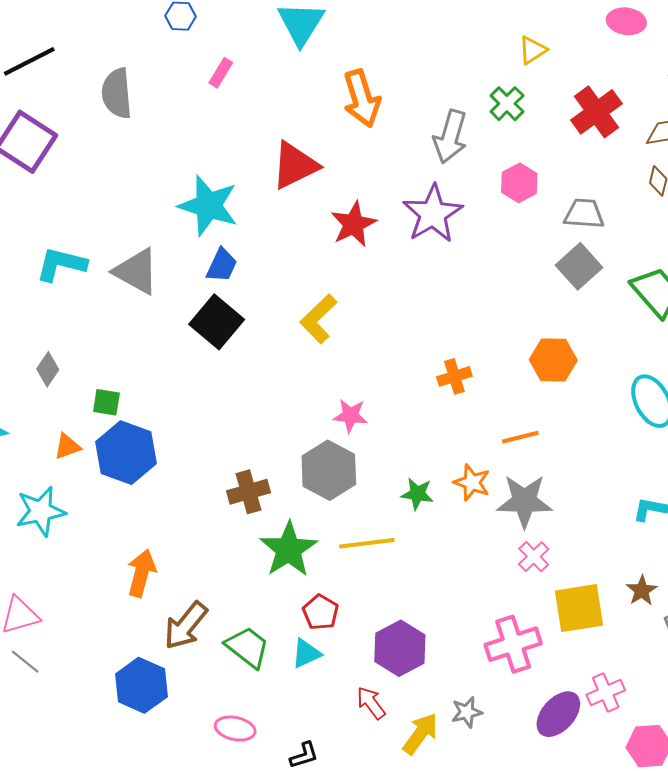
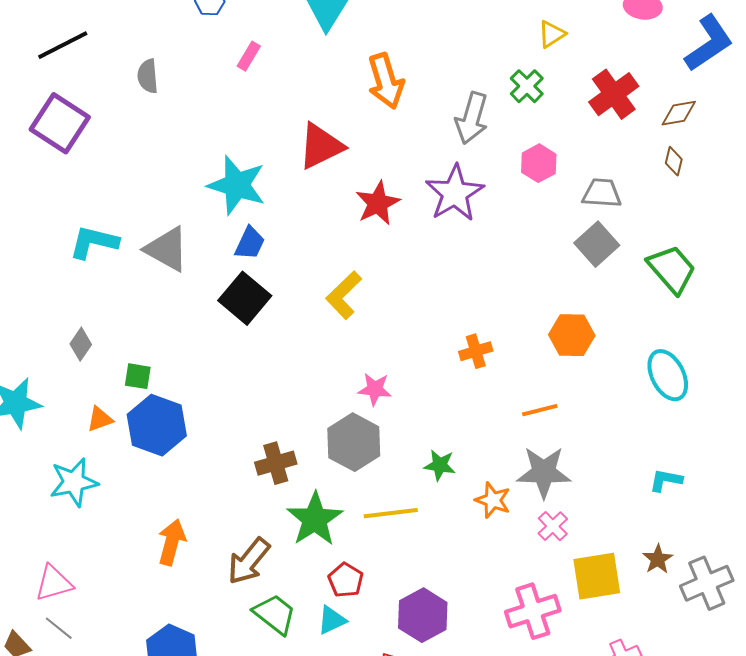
gray semicircle: (117, 93) -> (148, 76), size x0.7
orange star: (472, 482) -> (493, 500), moved
brown arrow: (186, 626) -> (249, 561), moved

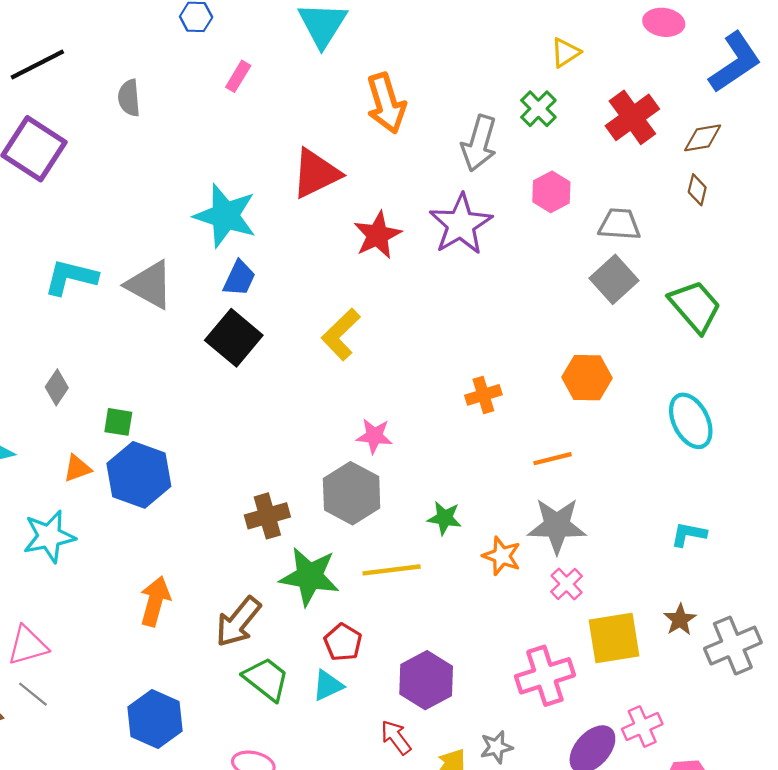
green star: (315, 519) -> (309, 576), turned -30

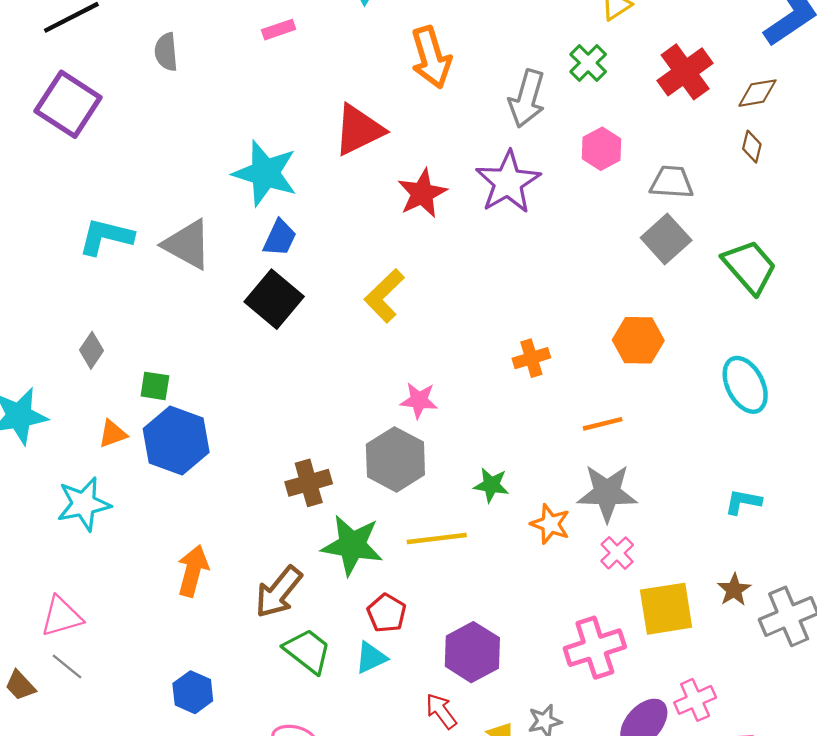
pink rectangle: (238, 76) -> (279, 30), turned 40
blue hexagon: (155, 719) -> (193, 692), size x0.7

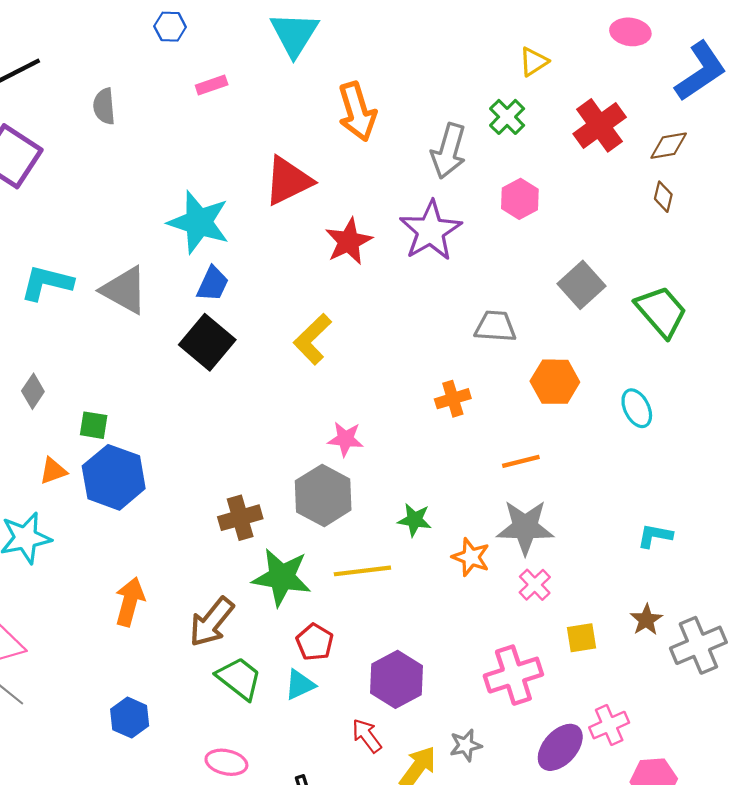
gray trapezoid: (672, 182) -> (495, 326), moved
cyan ellipse: (745, 385) -> (637, 408), moved, size x0.7
yellow square: (666, 609) -> (581, 638), size x0.6

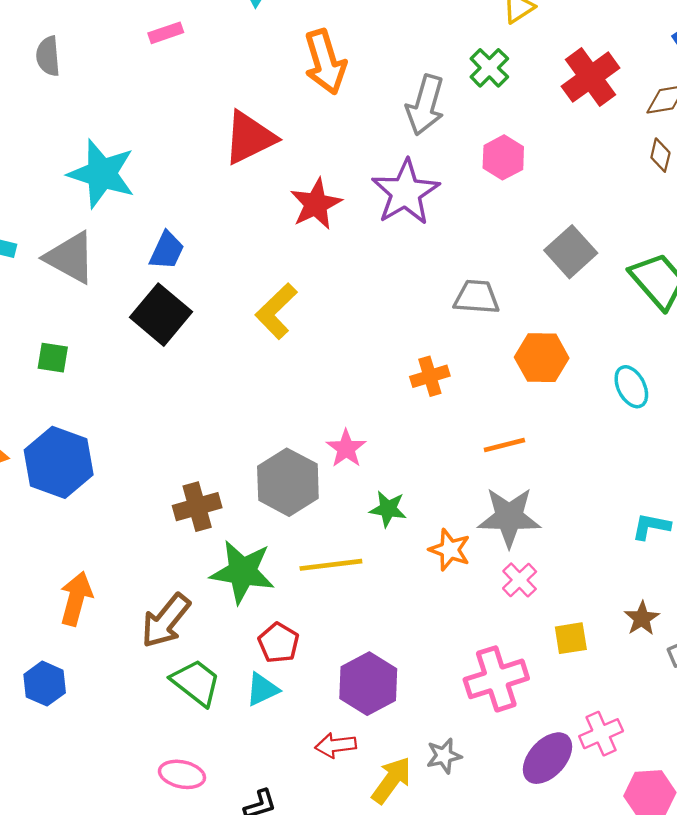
cyan star: (199, 222) -> (102, 174), moved
green square: (94, 425) -> (53, 358), moved
pink star: (345, 439) -> (346, 448), moved, turned 30
blue hexagon: (130, 718) -> (45, 684), moved
red arrow: (367, 736) -> (336, 745), turned -60

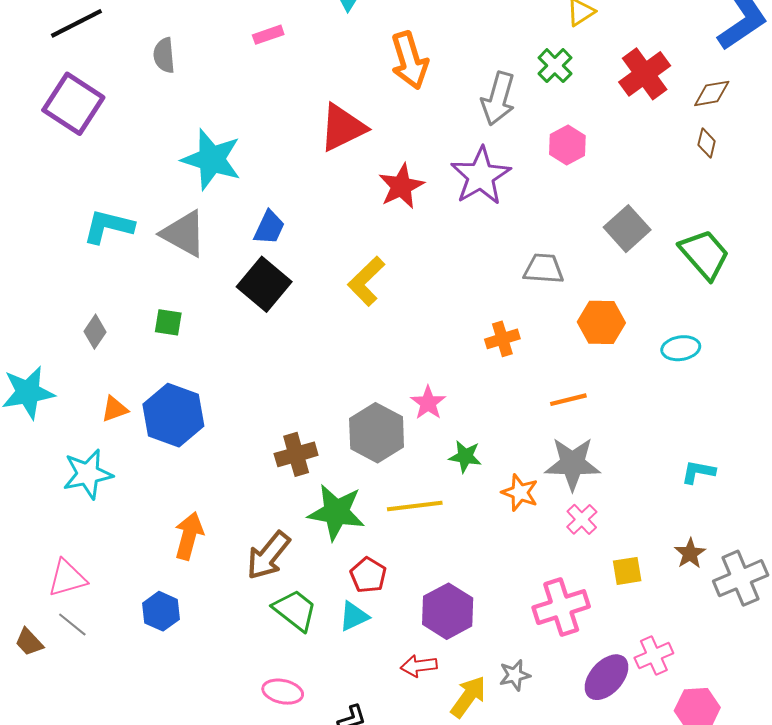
cyan ellipse: (631, 387) -> (681, 348), turned -72

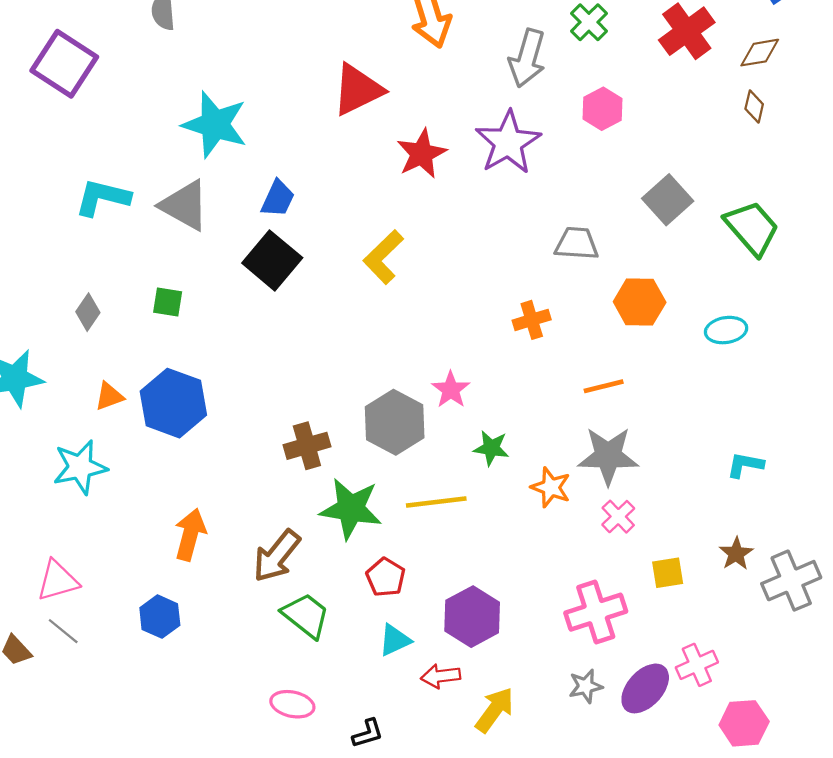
cyan triangle: (354, 616) -> (395, 640), moved
gray star: (515, 675) -> (586, 686), moved

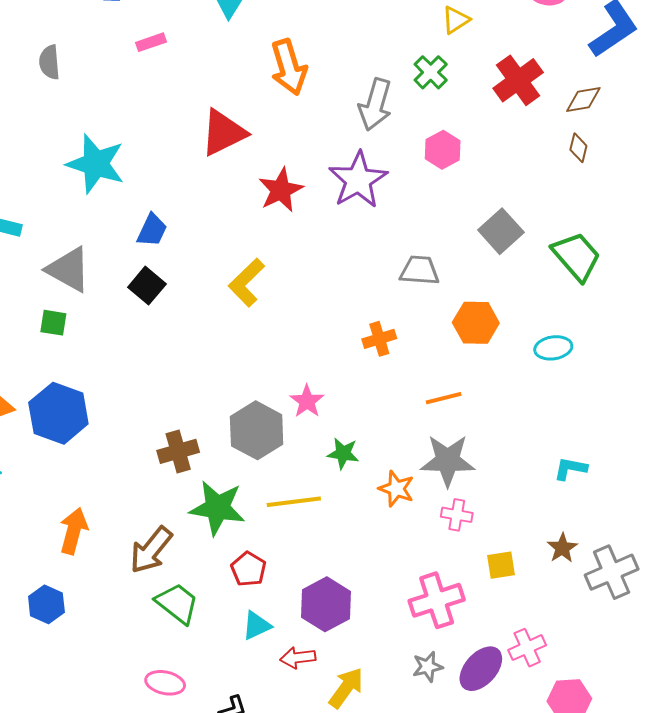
gray triangle: (185, 205) -> (69, 269), moved
black square: (272, 260) -> (147, 286), size x0.7
pink cross: (618, 517) -> (457, 515), turned -36

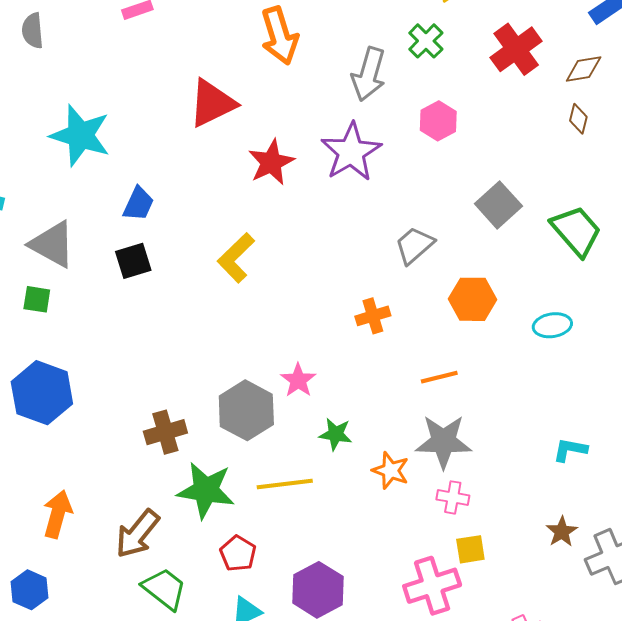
gray trapezoid: (420, 270) -> (414, 245), turned -45
black square: (147, 286) -> (133, 261), turned 33
yellow square: (501, 565) -> (470, 549), moved

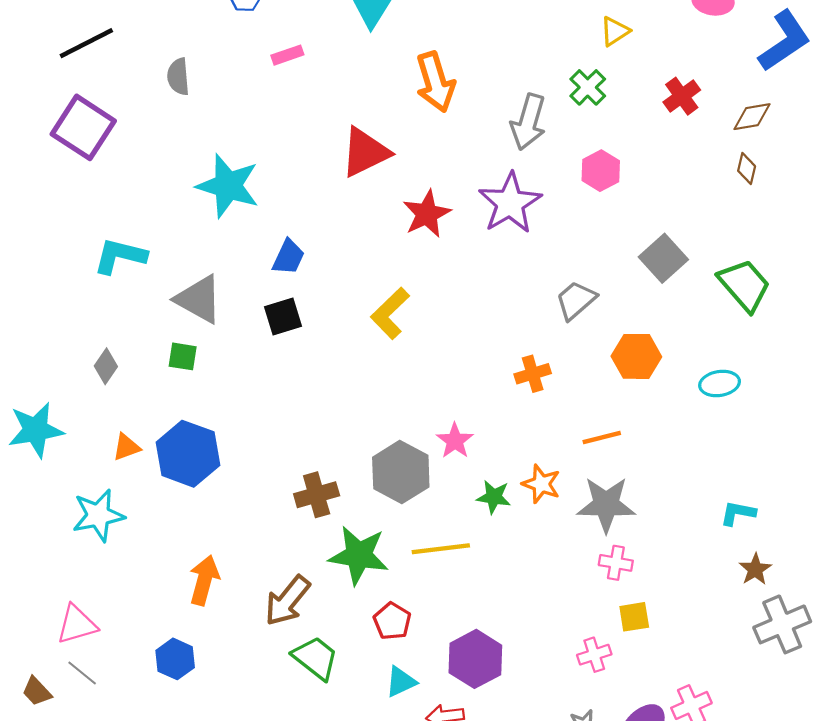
red cross: (516, 49) -> (682, 96), size x0.7
orange star: (391, 470) -> (541, 484), moved
brown star: (562, 532) -> (755, 569), moved
pink cross: (432, 586) -> (594, 655), size x0.6

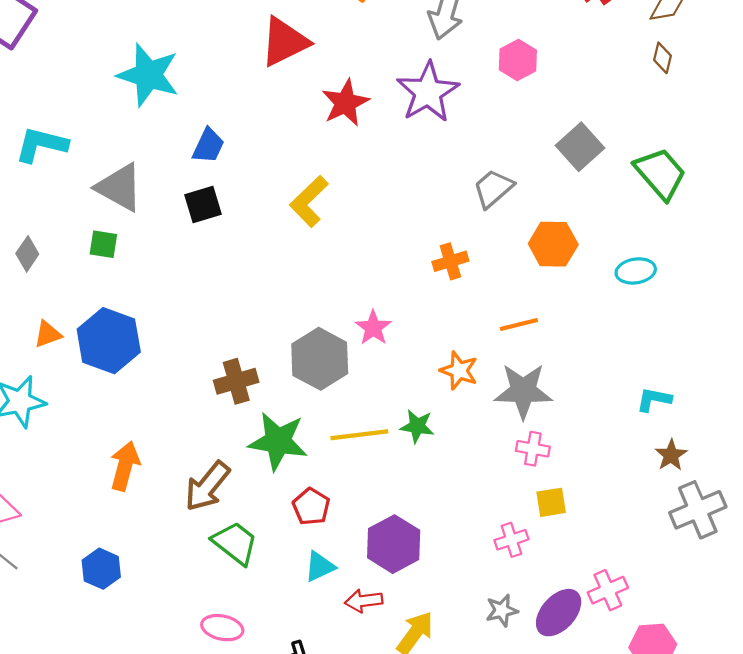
green star: (494, 497) -> (417, 426), moved
blue hexagon: (175, 659) -> (101, 569), moved

